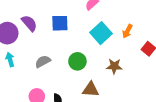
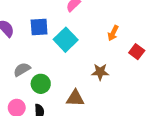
cyan square: (101, 33) -> (66, 40), moved
green circle: (77, 61) -> (41, 84), moved

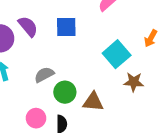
cyan square: (66, 40) -> (117, 54), moved
brown triangle: (75, 98) -> (93, 102), moved

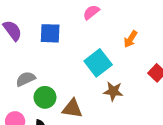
orange arrow: (151, 38) -> (131, 39), moved

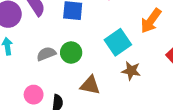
orange arrow: (131, 39) -> (151, 21), size x1.5
green circle: (45, 97) -> (71, 53), moved

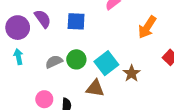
cyan square: (118, 42) -> (106, 63), moved
brown star: (131, 71) -> (132, 73), turned 30

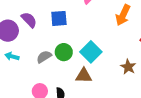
cyan arrow: (18, 57) -> (12, 56), turned -56
brown star: (132, 73) -> (128, 67), moved

